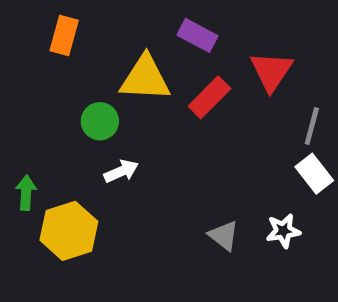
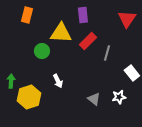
purple rectangle: (198, 35) -> (83, 15), turned 56
red triangle: (271, 71) -> (127, 19), moved
gray line: (312, 126) -> (107, 53), moved
white arrow: (121, 171) -> (58, 81), moved, turned 88

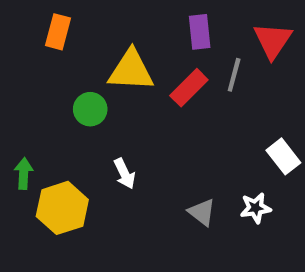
purple rectangle: (83, 15) -> (200, 32), moved
gray line: (107, 53) -> (234, 75), moved

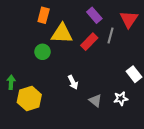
orange rectangle: (58, 32) -> (44, 15), moved
purple rectangle: (200, 32) -> (94, 15), turned -35
white arrow: (125, 174) -> (73, 82), moved

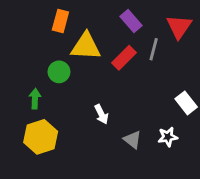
green arrow: (11, 82) -> (35, 99), moved

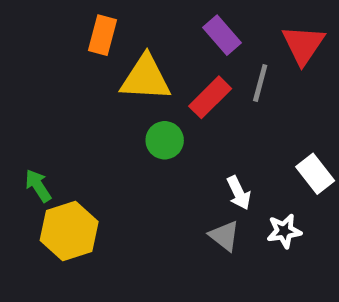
green circle: (59, 72) -> (165, 140), moved
green arrow: (35, 99) -> (38, 186), moved, turned -36
white arrow: (101, 114) -> (239, 193), moved

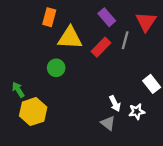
green circle: (165, 140) -> (56, 68), moved
white arrow: (239, 193) -> (115, 103), moved
gray triangle: (224, 236) -> (108, 123), moved

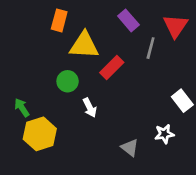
red rectangle: (101, 47) -> (112, 67), moved
white arrow: (115, 103) -> (90, 108), moved

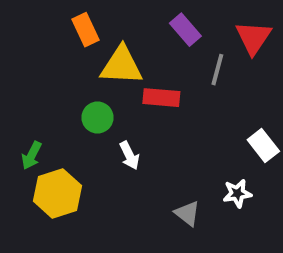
orange rectangle: (59, 20) -> (86, 30), turned -40
red rectangle: (112, 67) -> (161, 98), turned 50
green arrow: (22, 108) -> (32, 155), turned -120

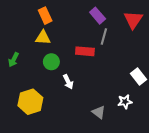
yellow triangle: (121, 66) -> (43, 38), moved, size x0.7
gray line: (217, 70) -> (104, 37), moved
green arrow: (32, 155) -> (14, 60), moved

